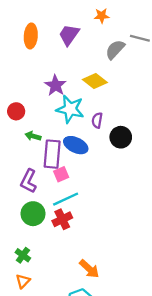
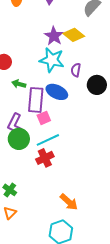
purple star: (55, 85) -> (54, 36), moved
green circle: (33, 214) -> (19, 139), moved

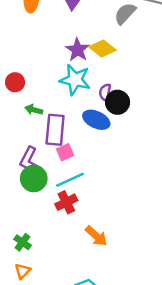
black circle: (97, 85) -> (118, 102), moved
blue ellipse: (57, 92) -> (96, 120), moved
orange arrow: (69, 202) -> (96, 236), moved

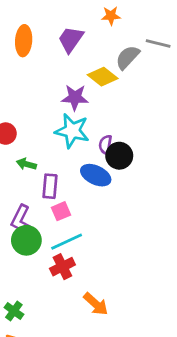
yellow diamond: (103, 49) -> (103, 77), moved
purple star: (78, 50) -> (75, 97), turned -30
purple rectangle: (55, 130) -> (50, 186), size x0.7

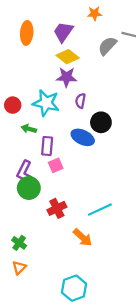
yellow diamond: (103, 77) -> (68, 57), moved
cyan star: (72, 131) -> (46, 103), moved
purple semicircle: (105, 145) -> (81, 101), moved
cyan line: (67, 242) -> (100, 210), moved

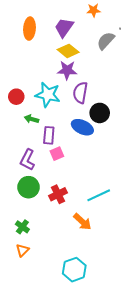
purple semicircle: (81, 101) -> (80, 93), size x1.5
green circle: (29, 188) -> (28, 187), moved

